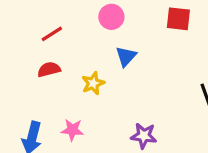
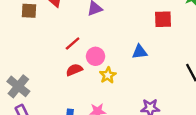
pink circle: (111, 17) -> (95, 56), moved
blue triangle: (126, 56) -> (140, 52), moved, turned 49

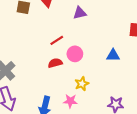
yellow star: (108, 75) -> (82, 84), moved

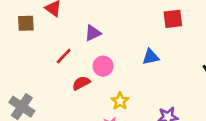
purple triangle: (80, 13) -> (93, 33), moved
red line: (57, 40) -> (64, 56), moved

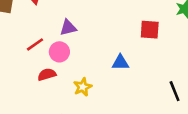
pink circle: (103, 66) -> (59, 52), moved
yellow star: (120, 101) -> (83, 87), moved

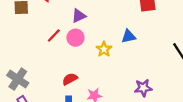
red semicircle: (47, 74) -> (70, 79), moved
yellow star: (83, 87) -> (104, 49), moved

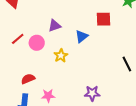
purple triangle: (79, 16) -> (55, 26), moved
blue triangle: (129, 36) -> (82, 36), moved, turned -32

